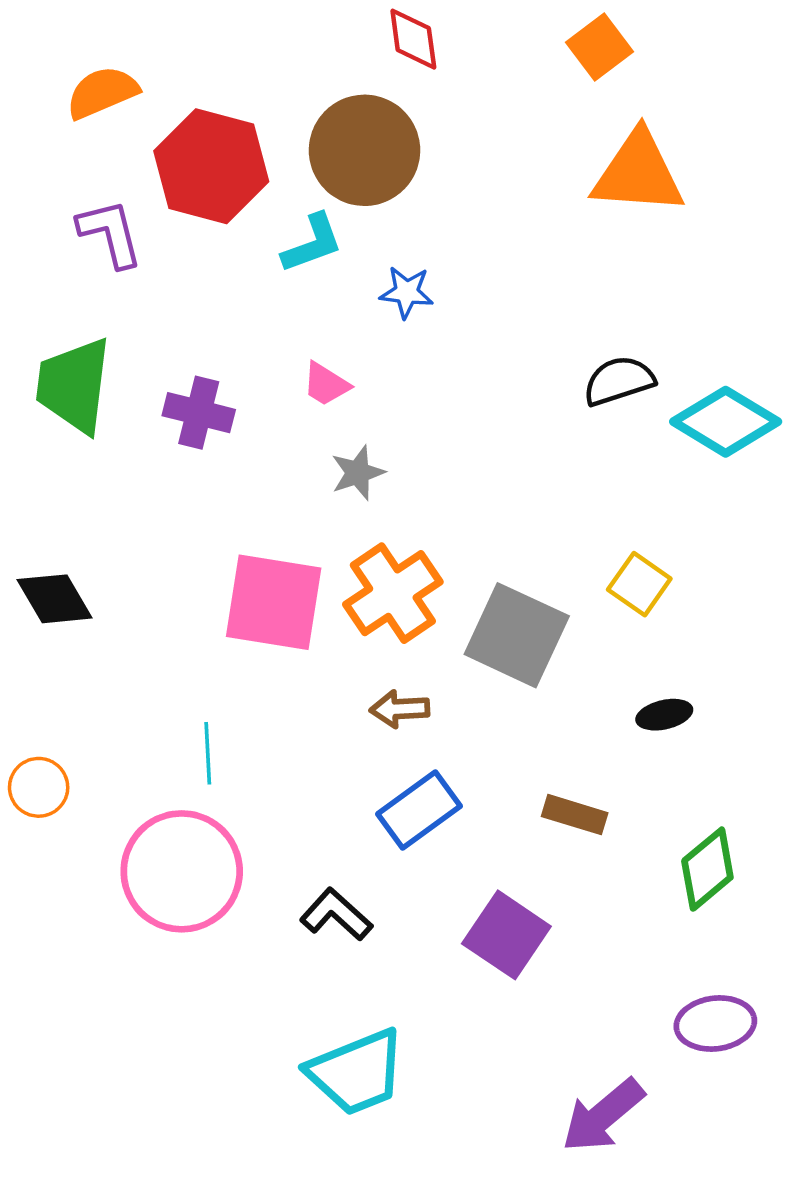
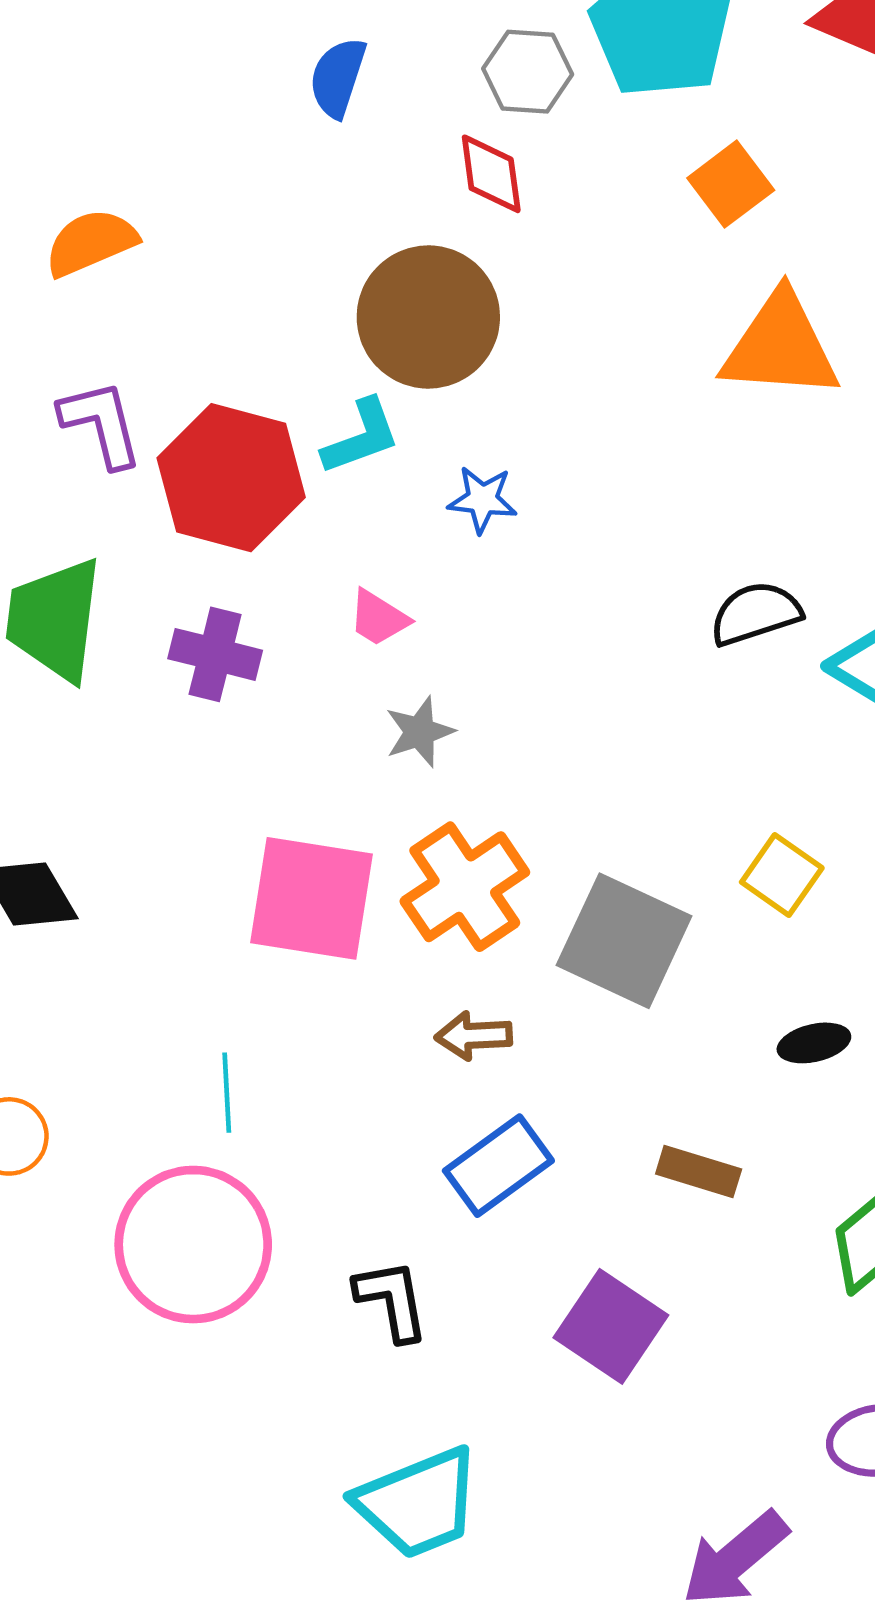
red hexagon: (211, 166) -> (231, 478), moved
black L-shape: (336, 914) -> (392, 1300), turned 38

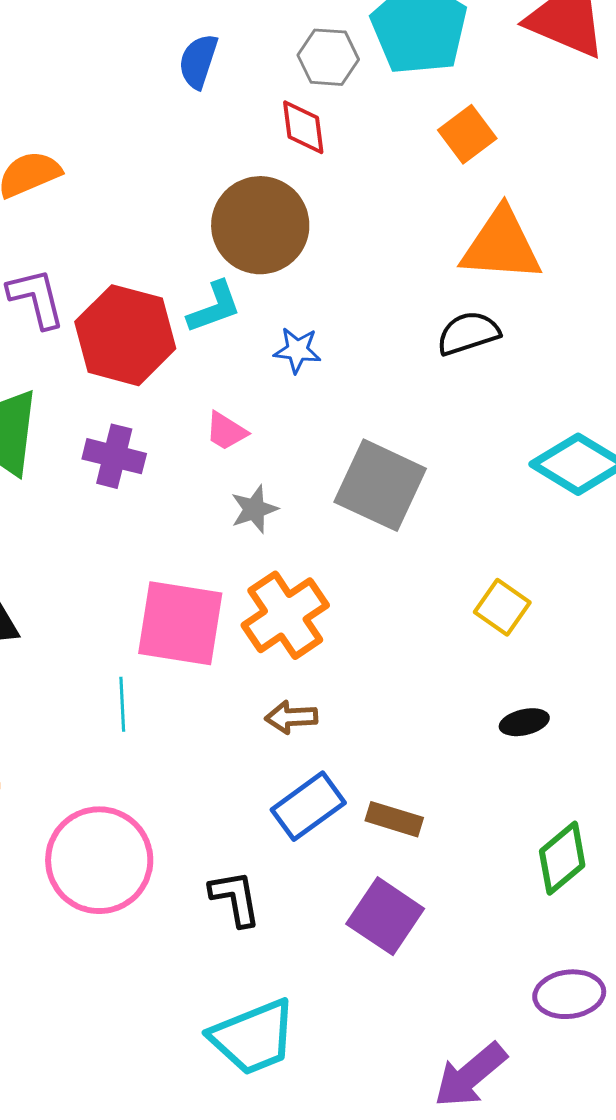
black semicircle: (756, 614) -> (468, 333), moved
gray square: (624, 941) -> (380, 485), moved
cyan line: (227, 1093) -> (122, 704), moved
brown rectangle: (699, 1172) -> (394, 819), moved

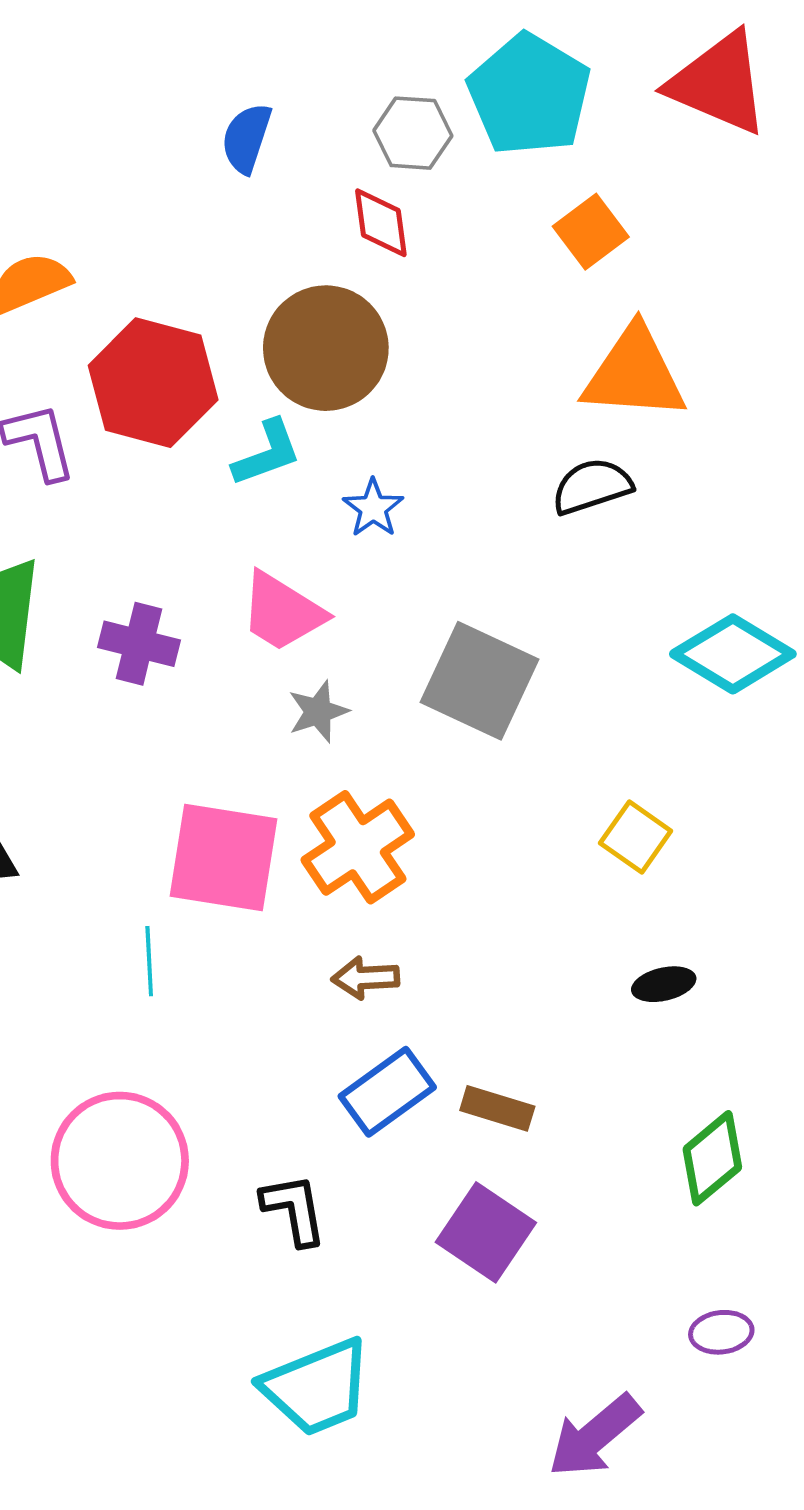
red hexagon: (125, 335) -> (153, 383), moved
blue star: (297, 350) -> (373, 508), turned 30
pink trapezoid: (226, 431) -> (282, 612), size x1.6
purple ellipse: (569, 994) -> (721, 1332), size x0.7

